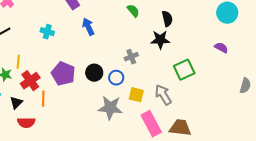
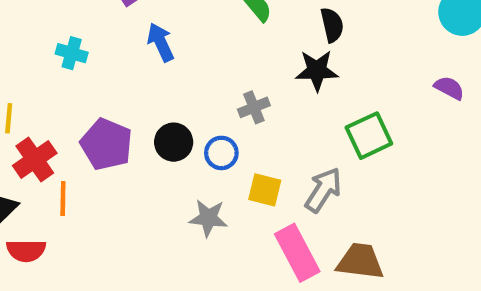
gray arrow: (163, 95) -> (323, 190), turned 65
gray star: (110, 108) -> (208, 218), size x0.7

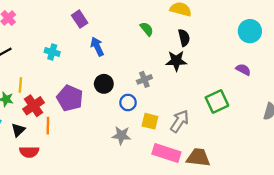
green square: (369, 136) -> (217, 101), moved
black circle: (174, 142) -> (104, 84), moved
pink rectangle: (297, 253) -> (166, 153), turned -44

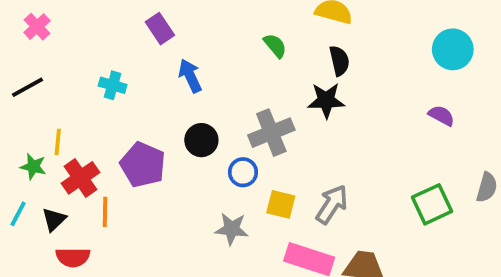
gray cross: (144, 79) -> (271, 133), size x1.6
green square: (217, 101) -> (432, 204), moved

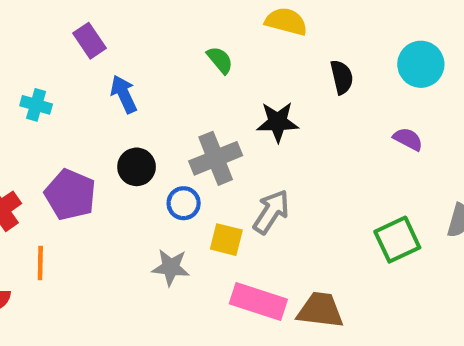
black semicircle: (339, 61) -> (342, 77), moved
gray arrow: (332, 204) -> (271, 212), moved
orange line: (105, 212) -> (40, 263), moved

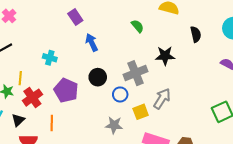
cyan cross: (36, 105) -> (50, 58), moved
yellow square: (226, 240) -> (141, 112), turned -35

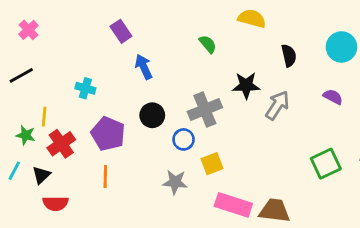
gray arrow: (162, 99) -> (277, 105), moved
orange line: (52, 123) -> (105, 176), moved

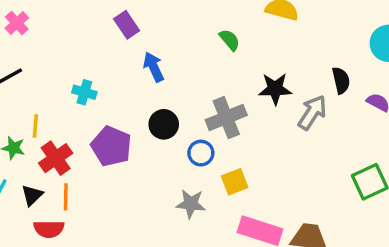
black semicircle: (289, 55) -> (341, 80), moved
orange line: (105, 176) -> (66, 197), moved

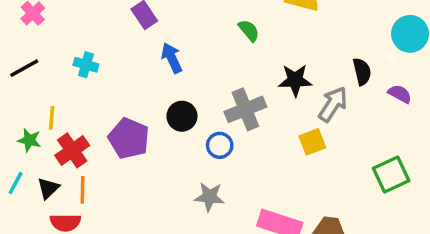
cyan cross: (84, 92) -> (86, 65), moved
yellow square: (235, 182) -> (312, 142), moved

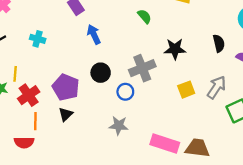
gray arrow: (333, 104) -> (217, 87), moved
black triangle: (48, 188) -> (66, 114), moved

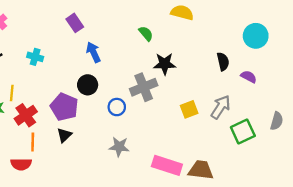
black star: (175, 49) -> (165, 64), moved
black circle: (101, 73) -> (88, 85), moved
blue circle: (125, 92) -> (117, 107), moved

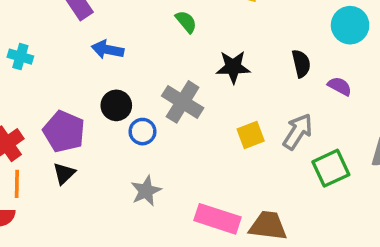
blue arrow: (93, 52) -> (108, 50), turned -54
black star: (165, 64) -> (233, 67), moved
black circle: (88, 85) -> (116, 105), moved
gray cross: (144, 87) -> (183, 102), turned -36
gray star: (119, 147) -> (146, 191), turned -30

